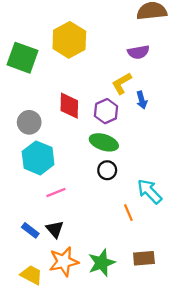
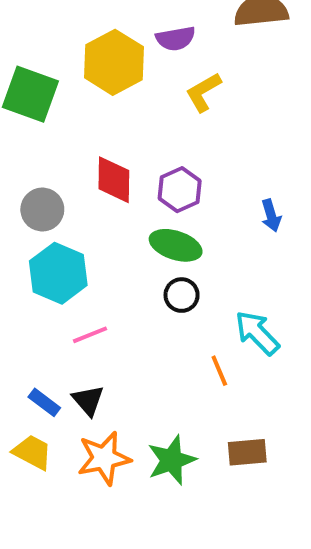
purple semicircle: (138, 52) -> (176, 38), moved
yellow L-shape: (122, 83) -> (203, 92), moved
blue arrow: (142, 100) -> (271, 215), moved
yellow trapezoid: (31, 275) -> (32, 452), moved

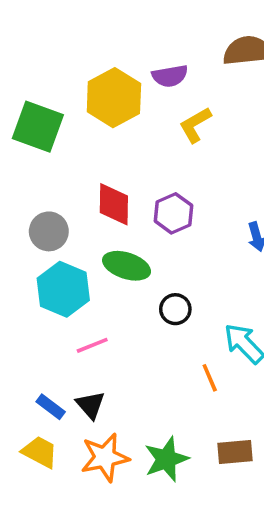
green ellipse: (176, 245) -> (127, 266), moved

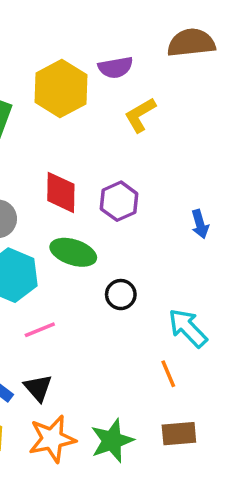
orange line: (210, 378) -> (168, 374), moved

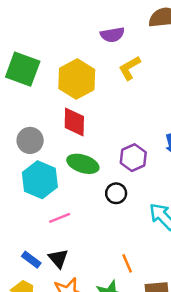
yellow hexagon: (61, 89) -> (77, 79), moved
purple hexagon: (119, 201) -> (133, 158), moved
orange line: (168, 374) -> (127, 263), moved

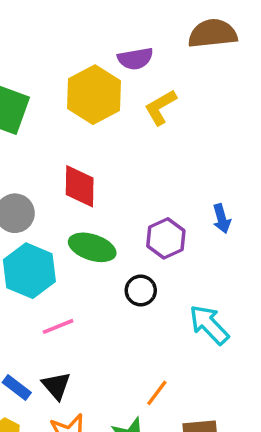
yellow hexagon: (77, 79) -> (94, 95), moved
orange line: (127, 263) -> (157, 393), turned 60

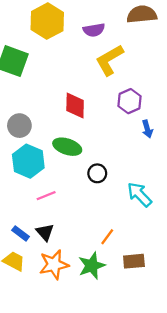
yellow hexagon: (94, 95) -> (47, 21), moved
yellow L-shape: (160, 107) -> (109, 60), size x1.4
red diamond: (80, 186) -> (75, 106), moved
purple hexagon: (166, 238) -> (129, 101), moved

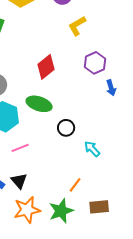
yellow L-shape: (109, 60) -> (77, 26), size x0.7
red diamond: (75, 106) -> (46, 67), turned 50
cyan arrow: (139, 194) -> (92, 149), moved, size x0.7

